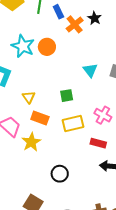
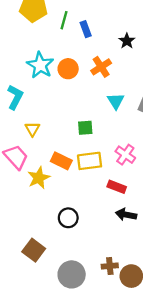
orange cross: (75, 24) -> (101, 67), moved
yellow triangle: (29, 97) -> (32, 129), moved
orange rectangle: (40, 118) -> (61, 161), moved

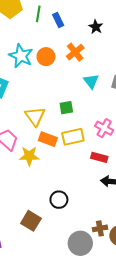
yellow triangle: (32, 129) -> (35, 116), moved, size x1.5
yellow star: (39, 178) -> (29, 156), turned 30
black circle: (68, 218) -> (59, 200), moved
gray circle: (72, 274) -> (80, 243), moved

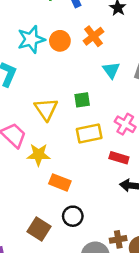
cyan star: (21, 56) -> (31, 39), turned 30
orange rectangle: (48, 139) -> (60, 182), moved
black circle: (59, 200) -> (73, 216), moved

